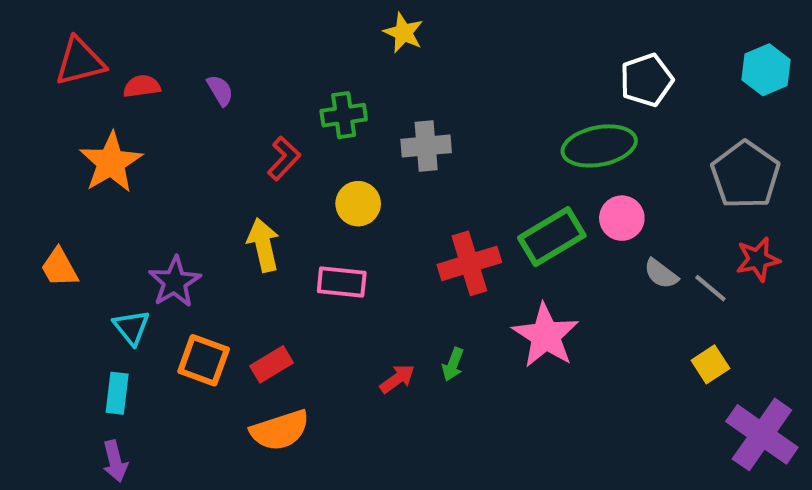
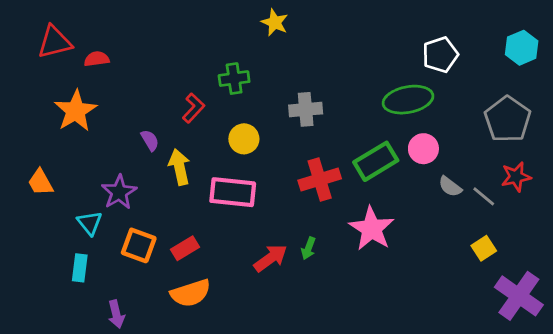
purple semicircle: (220, 90) -> (150, 140), moved
gray cross: (426, 146) -> (306, 109), moved
pink rectangle: (342, 282) -> (233, 192), size x1.4
red arrow: (397, 379) -> (271, 258), size x1.4
purple arrow: (115, 461) -> (116, 314), moved

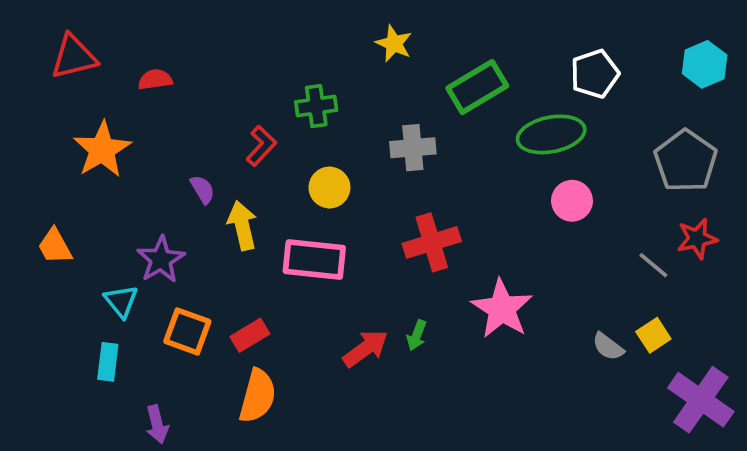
yellow star: (275, 22) -> (394, 44), moved
red semicircle: (97, 59) -> (155, 80), moved
green rectangle: (376, 161) -> (477, 87), moved
gray semicircle: (450, 187) -> (608, 347), moved
orange semicircle: (191, 293) -> (257, 396), turned -57

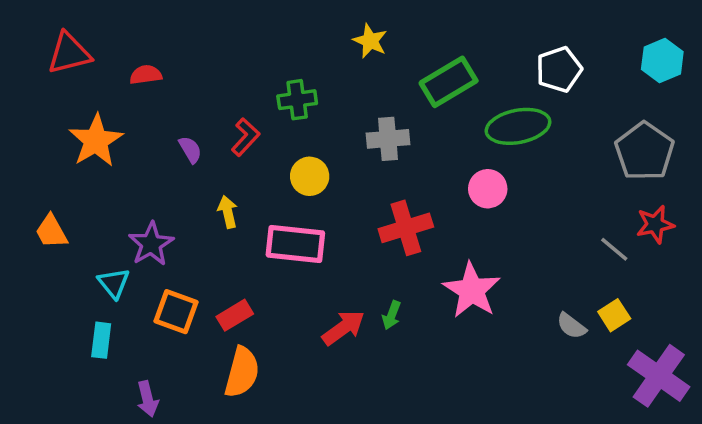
purple semicircle: (203, 189) -> (190, 150), moved
pink circle: (572, 201) -> (488, 189), moved
yellow arrow: (242, 225) -> (228, 212), size x0.7

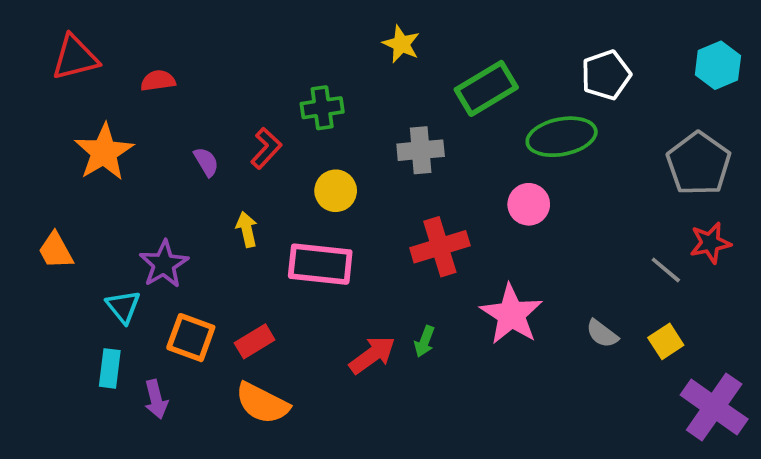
gray semicircle: (571, 326) -> (602, 334), moved
orange semicircle: (242, 372) -> (262, 403), turned 102
purple arrow: (148, 399) -> (156, 399), moved

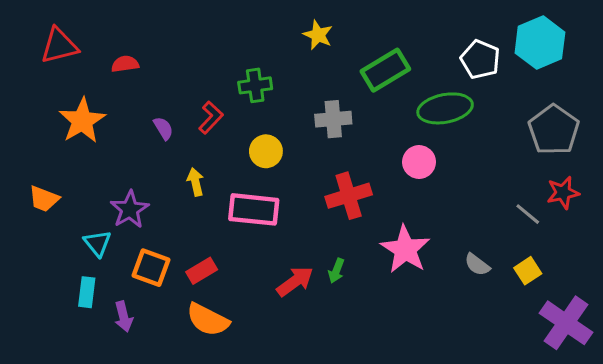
cyan hexagon: (718, 65) -> (540, 43), moved, size x1.4
white pentagon: (606, 75) -> (480, 59), turned -30
orange trapezoid: (56, 251) -> (44, 199), turned -40

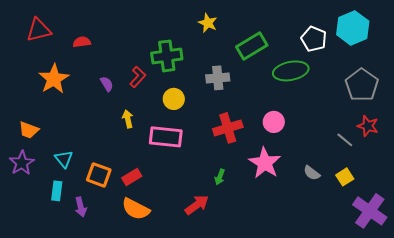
green cross: (255, 85) -> (167, 56), size x1.4
pink circle: (419, 162) -> (274, 122), moved
red star: (563, 193) -> (368, 126), turned 30
purple star: (130, 209) -> (22, 163), moved
red arrow: (295, 281) -> (197, 205), moved

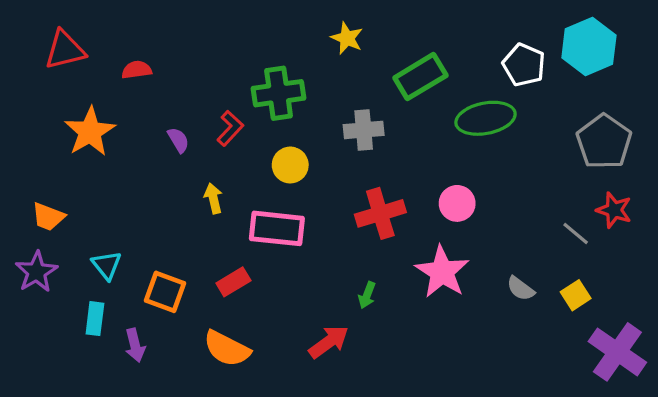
red rectangle: (132, 177) -> (233, 282), moved

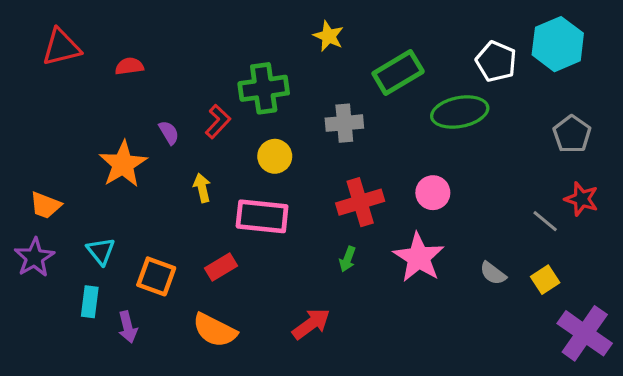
orange star: (90, 132) -> (123, 164), moved
gray pentagon: (604, 142) -> (572, 134), size x0.7
green arrow: (367, 295) -> (347, 259), moved

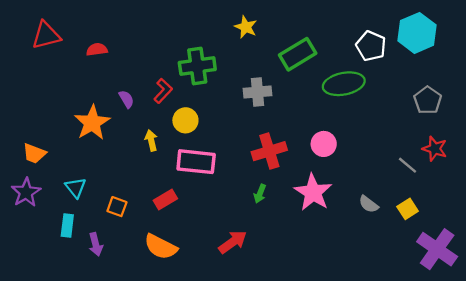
yellow circle: (275, 156) -> (185, 120), moved
orange square: (156, 276) -> (117, 207), size x0.7

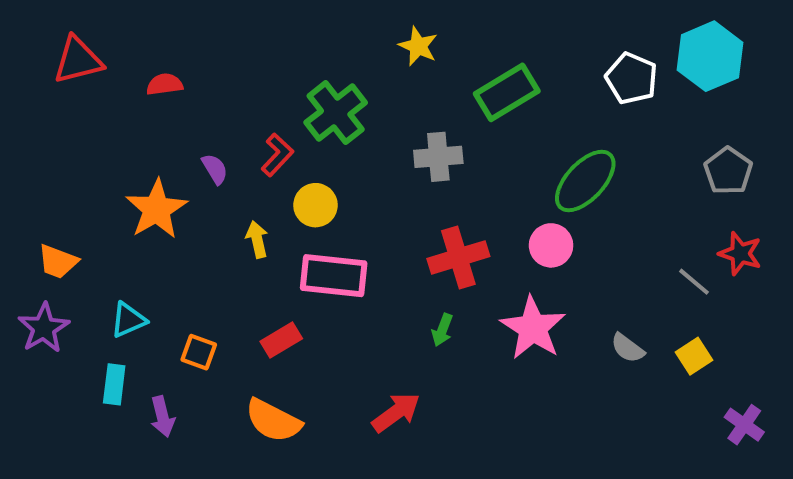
green cross: (197, 66) -> (336, 113), turned -30
green ellipse: (344, 84) -> (585, 181), moved, turned -36
cyan triangle: (76, 188) -> (128, 320), turned 45
purple cross: (437, 249) -> (744, 425), size x0.6

